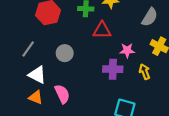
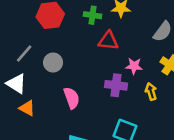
gray circle: (65, 53) -> (53, 62), moved
white triangle: (37, 75) -> (16, 84), moved
pink semicircle: (62, 94) -> (72, 98), moved

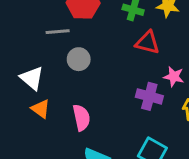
gray line: (24, 54) -> (58, 32), moved, turned 36
pink semicircle: (72, 98) -> (81, 118), moved

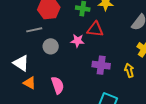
pink star: (174, 77) -> (78, 41), moved

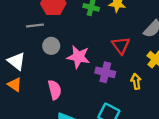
red triangle: (95, 29) -> (121, 45), moved, turned 42
pink star: (78, 41) -> (78, 57), moved, size x1.5
orange triangle: (30, 83) -> (15, 85), moved

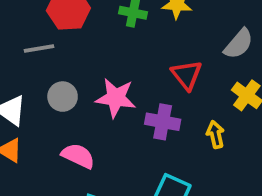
gray circle: (51, 46) -> (63, 97), moved
pink semicircle: (55, 90) -> (78, 156), turned -48

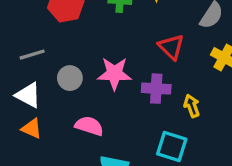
gray line: (39, 48) -> (32, 55), moved
yellow arrow: (215, 134) -> (192, 106), moved

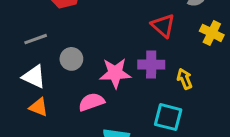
pink star: (114, 74) -> (115, 73), moved
pink semicircle: (89, 126) -> (91, 102), turned -35

